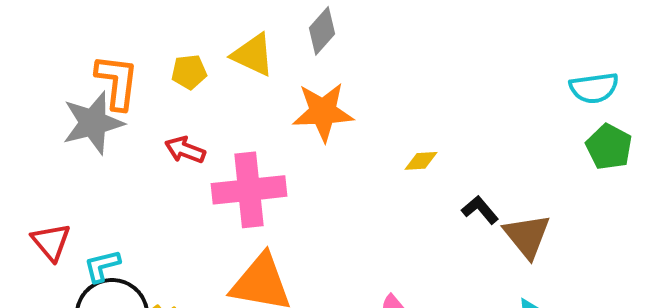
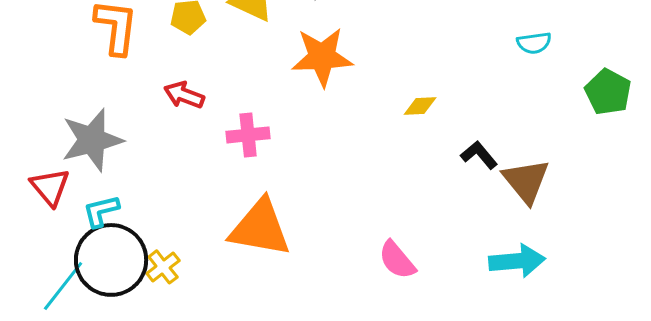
cyan semicircle: (594, 88) -> (534, 43), moved, size x0.7
gray star: (93, 123) -> (92, 140), moved
pink cross: (249, 190) -> (248, 135), size x0.6

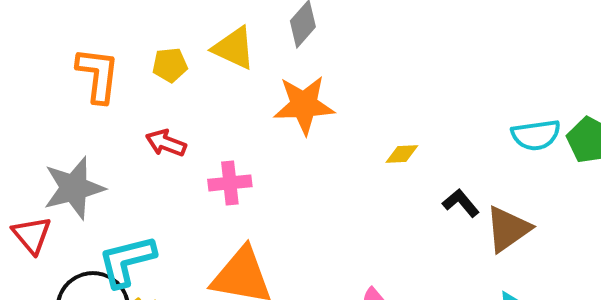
cyan semicircle: (534, 43) -> (536, 135), moved, size x1.4
brown triangle: (526, 181) -> (508, 229), turned 34
cyan L-shape: (101, 211) -> (127, 261), moved, size x1.6

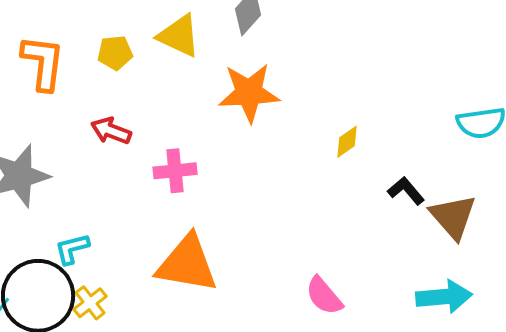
yellow diamond: (402, 154) -> (347, 142), turned -32
brown triangle: (508, 229) -> (453, 217), turned -36
cyan L-shape: (127, 261) -> (72, 249), size x0.6

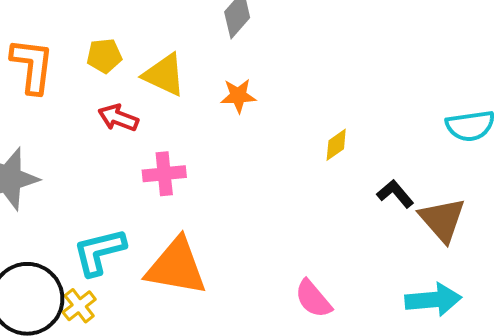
yellow triangle: (179, 36) -> (164, 75), moved
orange star: (249, 93) -> (238, 96), size x0.6
red arrow: (111, 131) -> (118, 118), moved
cyan L-shape: (72, 249) -> (99, 252), moved, size x1.5

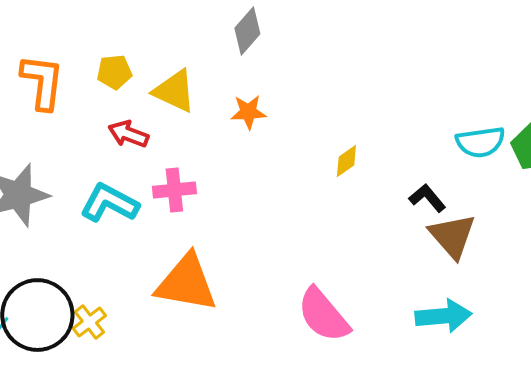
black L-shape: (395, 194) -> (427, 198), moved
cyan L-shape: (99, 252) -> (109, 203), moved, turned 42
pink semicircle: (313, 299) -> (323, 315), size x1.4

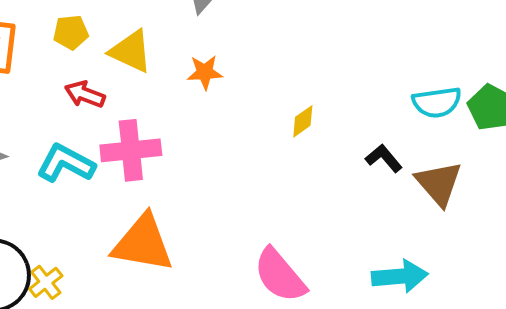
pink cross: (174, 190) -> (131, 150), size x1.4
brown triangle: (452, 236) -> (439, 183), moved

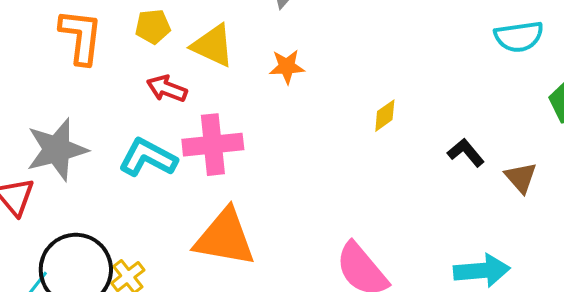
cyan semicircle: (437, 102) -> (519, 37), moved
brown triangle: (439, 183) -> (521, 178), size x0.7

